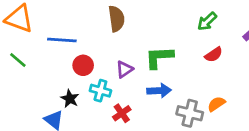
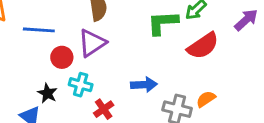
red semicircle: (214, 55) -> (203, 46), size x1.6
green L-shape: (159, 57) -> (163, 23), moved
purple triangle: (124, 69) -> (92, 43), moved, size x1.5

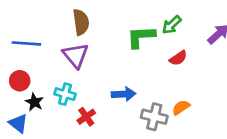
purple triangle: (92, 43) -> (76, 55), turned -36
red semicircle: (203, 46) -> (178, 58), size x0.6
red circle: (62, 57) -> (20, 81), moved

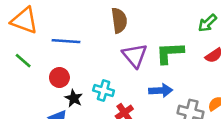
green L-shape: (141, 37) -> (170, 53), moved
purple triangle: (76, 55) -> (135, 55), moved

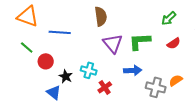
red circle: (59, 77) -> (46, 61), moved

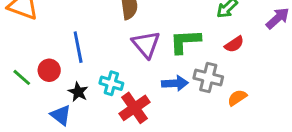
blue line: (60, 32) -> (78, 47), moved, turned 75
green line: (27, 47) -> (22, 77), moved
red cross: (105, 87) -> (134, 108), size x1.5
gray cross: (156, 87) -> (208, 77), moved

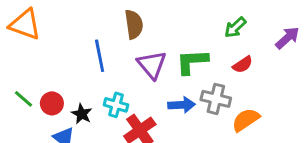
blue line: (78, 47) -> (100, 56), moved
red circle: (49, 70) -> (52, 103), moved
orange semicircle: (237, 98) -> (246, 120), size x1.4

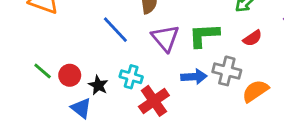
blue line: (100, 56) -> (115, 30), turned -32

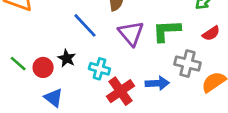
blue arrow: (194, 77) -> (157, 83), moved
black star: (98, 85) -> (67, 58), moved

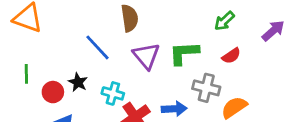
green line: (18, 64) -> (26, 74), moved, turned 48

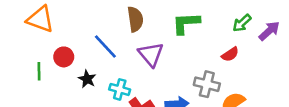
green arrow: (224, 21) -> (242, 23), moved
green L-shape: (184, 53) -> (186, 23), moved
red circle: (53, 92) -> (64, 57), moved

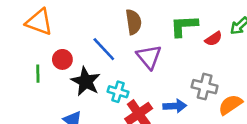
red semicircle: (230, 54) -> (214, 39), moved
black star: (87, 79) -> (86, 81), size x1.6

